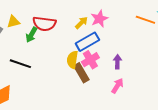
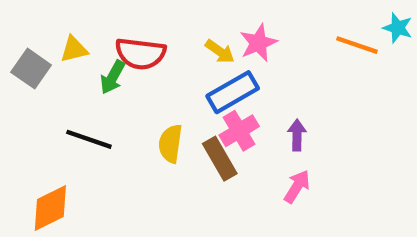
yellow arrow: (81, 23) -> (220, 51), turned 80
yellow semicircle: (72, 60) -> (170, 144), moved

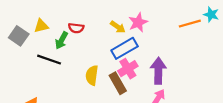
orange line: (357, 45) -> (190, 24), turned -35
red semicircle: (140, 54) -> (76, 28), size x0.6
purple arrow: (297, 135) -> (158, 71), size x1.6
black line: (89, 139) -> (49, 60), moved

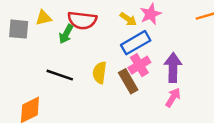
red semicircle: (76, 28) -> (82, 20), size x1.6
gray square: (19, 36) -> (19, 29), turned -30
black line: (49, 60) -> (60, 75), moved

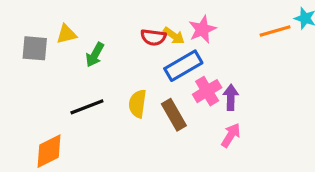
red semicircle: (82, 20) -> (153, 37), moved, size x0.7
pink cross: (139, 65) -> (207, 91), moved
purple arrow: (173, 68) -> (231, 97), size x0.7
black line: (60, 75) -> (87, 107), turned -40

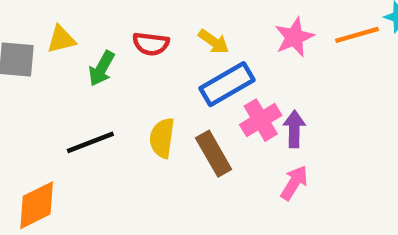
pink star: (202, 29) -> (294, 37), moved
red semicircle: (153, 37) -> (151, 44), moved

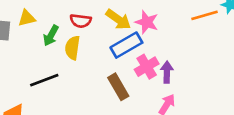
pink star: (294, 37) -> (147, 22), moved, turned -30
yellow arrow: (214, 42) -> (118, 19), size x1.4
yellow semicircle: (162, 138) -> (72, 48), moved

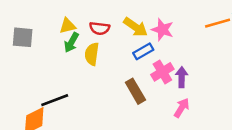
yellow triangle: (27, 18) -> (68, 26), moved
blue rectangle: (126, 45) -> (143, 51), size x0.7
black line: (44, 80) -> (55, 100), moved

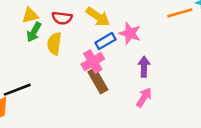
pink star: (162, 30) -> (130, 33), moved
pink cross: (162, 72) -> (93, 62), moved

